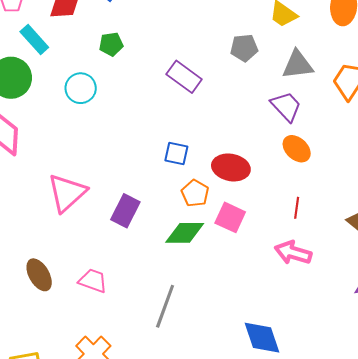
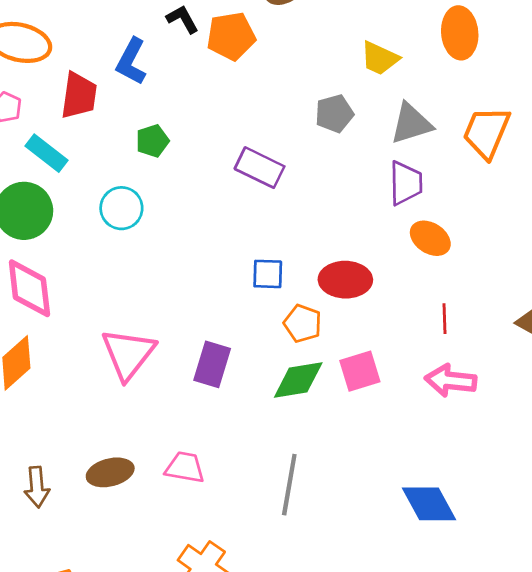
purple trapezoid: (286, 106) -> (406, 183), turned 52
pink square: (230, 217) -> (360, 371), moved, turned -32
brown ellipse: (39, 275) -> (110, 472), turned -64

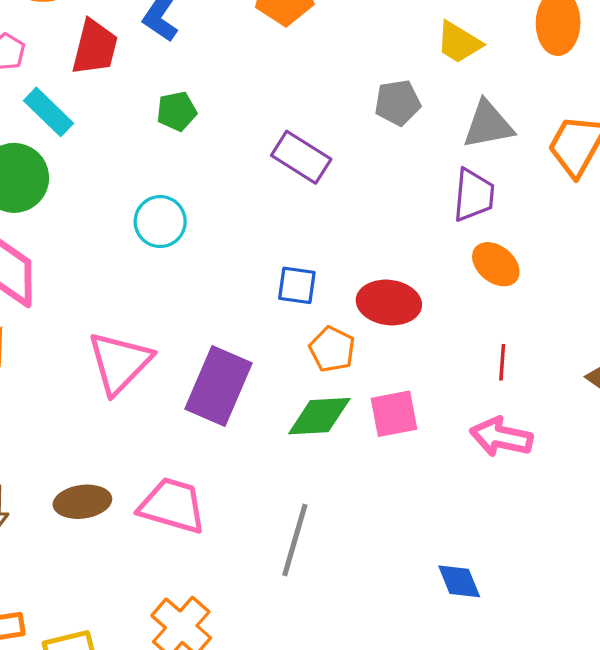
cyan circle: (121, 208) -> (160, 222), moved
purple rectangle: (212, 364) -> (219, 386), size x1.4
pink trapezoid: (185, 467) -> (172, 506), size x1.4
blue diamond: (429, 504) -> (459, 581), size x0.7

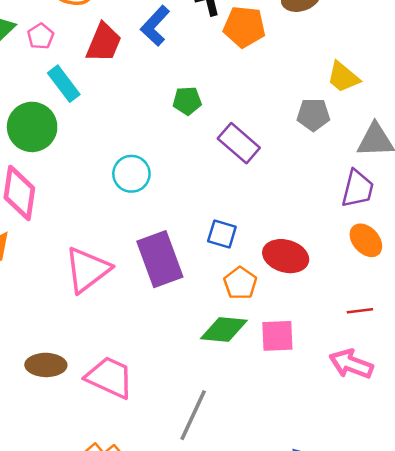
yellow trapezoid: (459, 42) -> (343, 77), moved
green pentagon: (177, 111) -> (187, 101), moved
red line: (502, 362) -> (360, 311), turned 70
purple rectangle: (219, 386) -> (160, 259), moved, turned -52

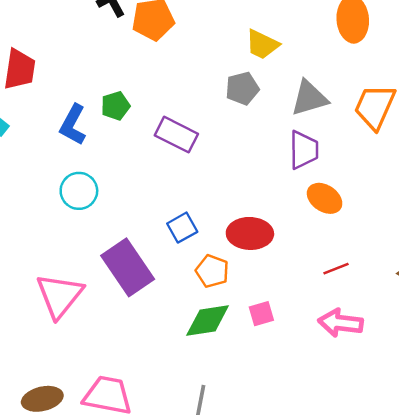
blue L-shape: (155, 26) -> (73, 125), moved
blue square: (222, 234) -> (182, 228), turned -32
pink square: (277, 336) -> (261, 314), size x0.7

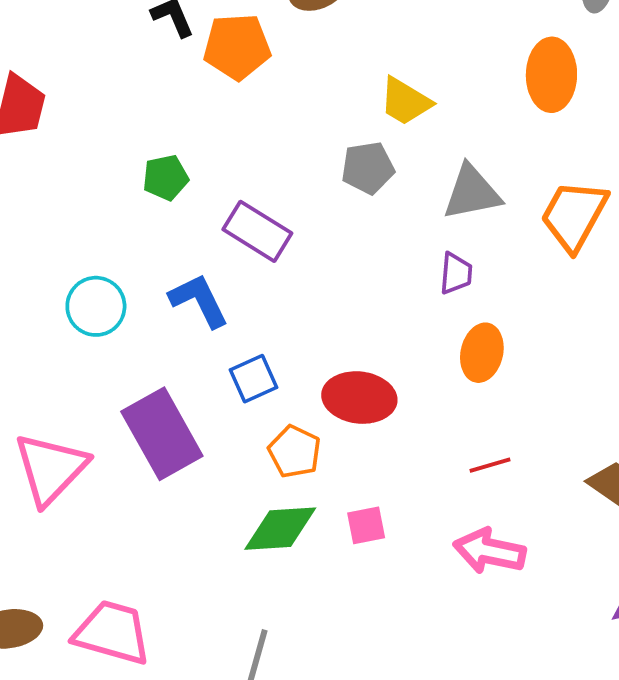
blue L-shape: (73, 125) -> (199, 300), moved, turned 120
purple trapezoid: (304, 150) -> (456, 273), size x0.7
orange ellipse: (325, 198) -> (482, 353), turned 64

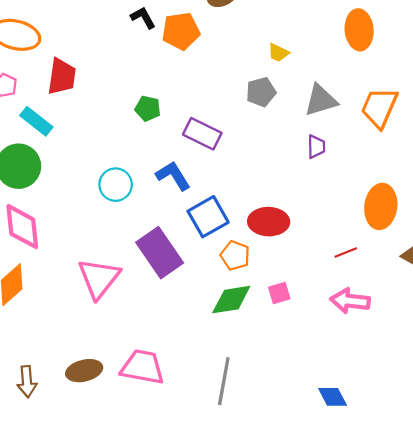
yellow trapezoid: (405, 101) -> (278, 53), size x0.7
green pentagon: (166, 178) -> (148, 108), turned 30
orange ellipse: (482, 353) -> (381, 206), moved, size x1.4
blue square: (254, 379) -> (208, 217), size x1.5

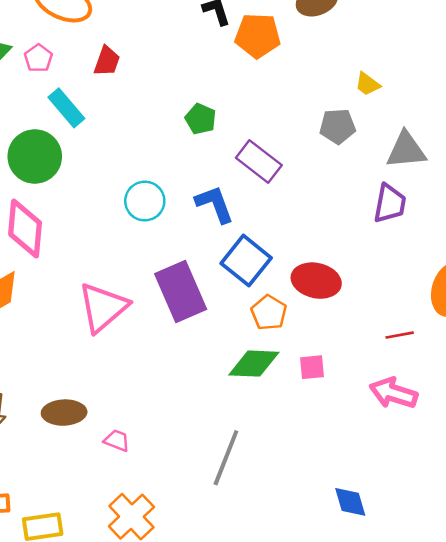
red trapezoid: (62, 77) -> (107, 61), size x0.7
purple trapezoid: (316, 147) -> (390, 203), size x1.4
blue square: (208, 217) -> (246, 261), turned -33
pink trapezoid: (142, 367) -> (117, 440), moved, size x0.5

